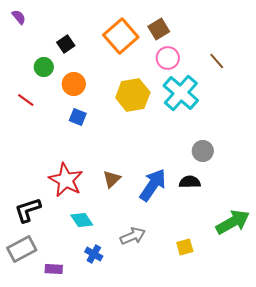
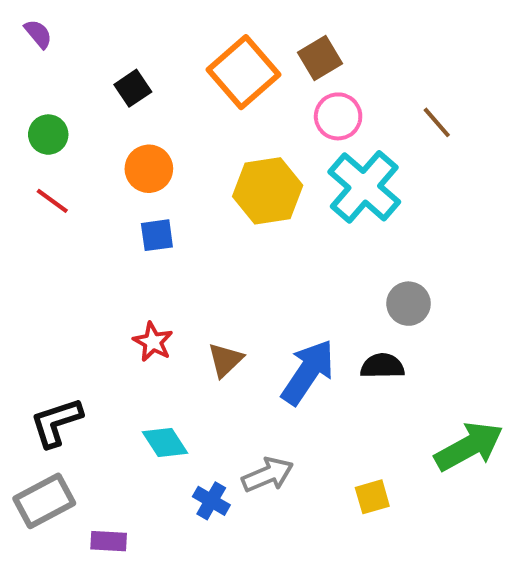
green circle: (44, 67) -> (48, 135), moved
blue square: (78, 117) -> (157, 235), turned -30
red star: (66, 180) -> (153, 342), moved, size x0.6
blue cross: (94, 254) -> (211, 501), moved

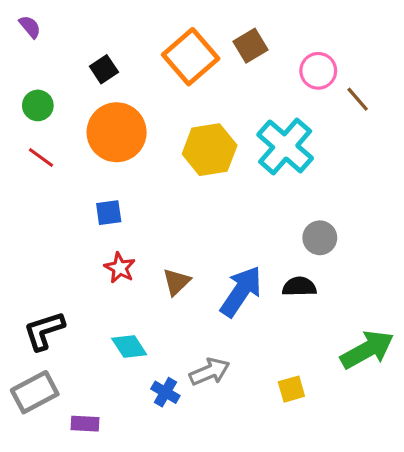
pink circle: (338, 116) -> (318, 71), moved
brown line: (437, 122) -> (358, 99), moved
orange circle: (149, 169) -> (117, 132), size x1.6
blue square: (157, 235) -> (109, 213), moved

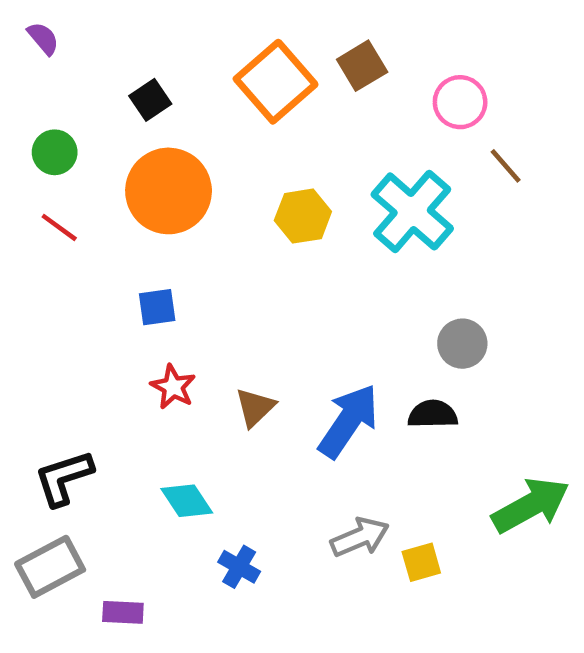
brown line: (358, 99) -> (506, 166), moved
yellow hexagon: (210, 150) -> (303, 216), size x0.7
gray arrow: (210, 372) -> (360, 537), moved

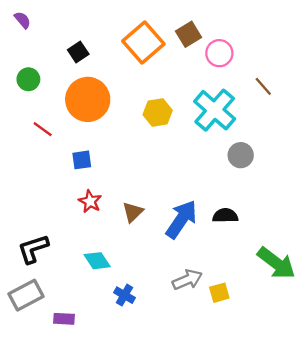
pink circle: (460, 102) -> (219, 53), moved
red line: (59, 227) -> (43, 129), moved
gray circle: (462, 344) -> (241, 155), moved
green arrow: (531, 505) -> (276, 263), turned 66

